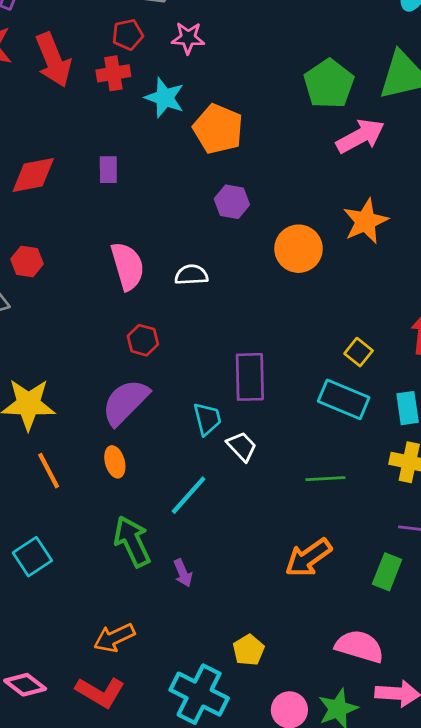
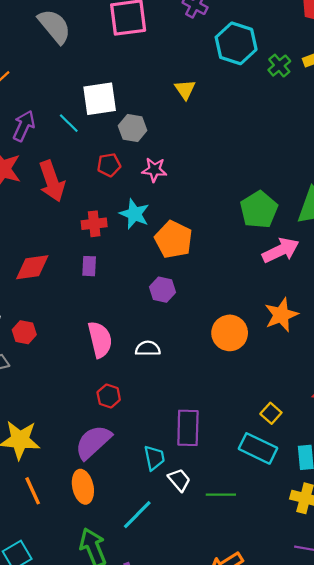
red cross: (113, 73) -> (94, 224), moved
purple hexagon: (232, 202) -> (163, 290), moved
orange ellipse: (115, 462) -> (83, 487), size x1.4
green line: (325, 479) -> (221, 495), moved

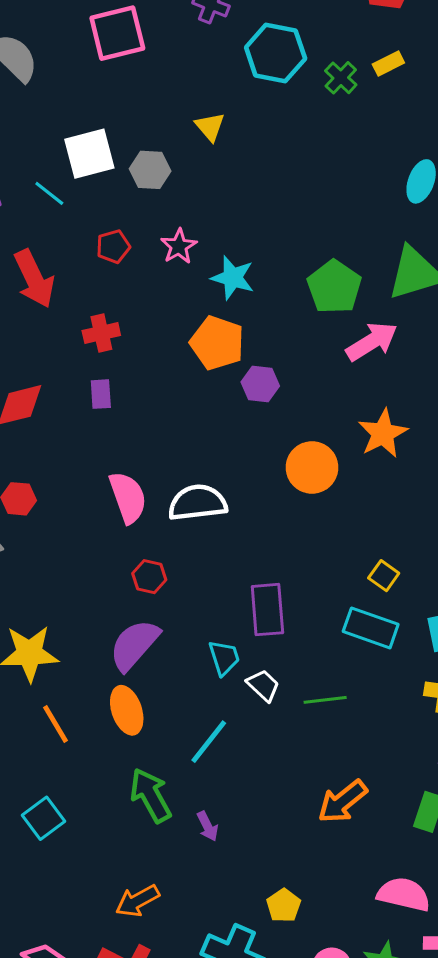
gray hexagon: (133, 128) -> (150, 170), moved
pink star: (154, 170) -> (179, 246), turned -30
cyan star: (134, 214) -> (233, 278), moved
purple hexagon: (163, 290) -> (260, 384), moved
white semicircle: (148, 349) -> (198, 503), size x1.6

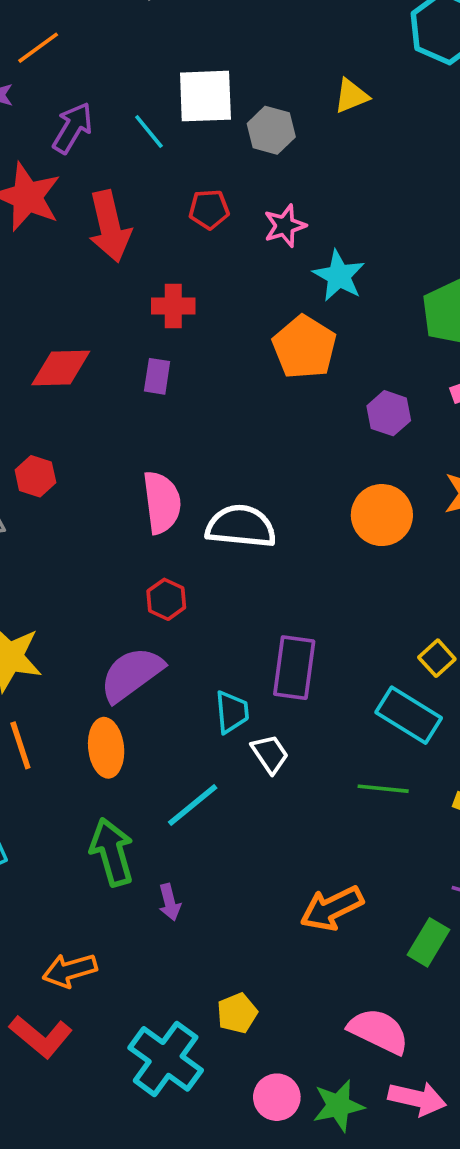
yellow triangle: (210, 127) -> (351, 96), turned 36
purple hexagon: (260, 384) -> (389, 413), moved
green line: (325, 700) -> (383, 789), moved

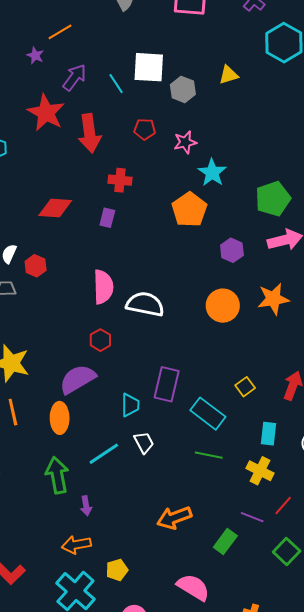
cyan rectangle: (409, 715) -> (208, 414), moved
white trapezoid: (270, 754) -> (144, 443), moved
orange arrow: (70, 970) -> (76, 545), moved

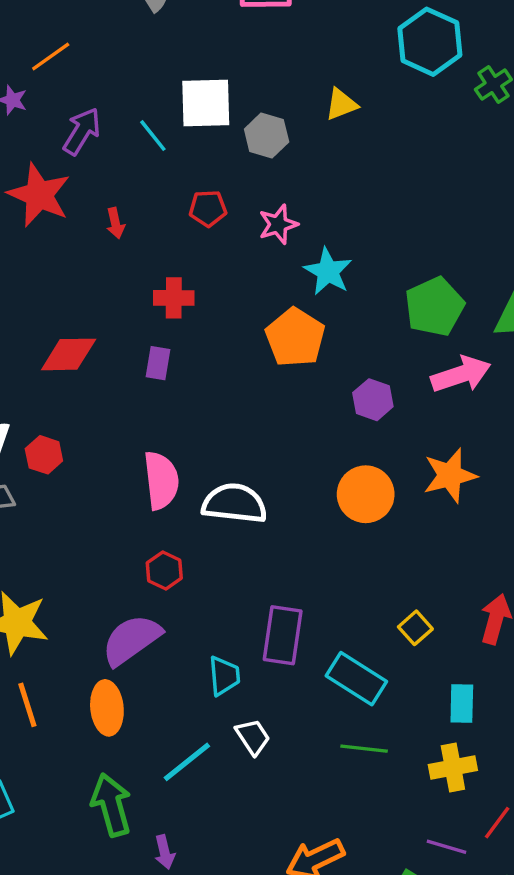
red arrow: (89, 133) -> (115, 223), size x0.5
yellow cross: (260, 471) -> (453, 767), turned -32

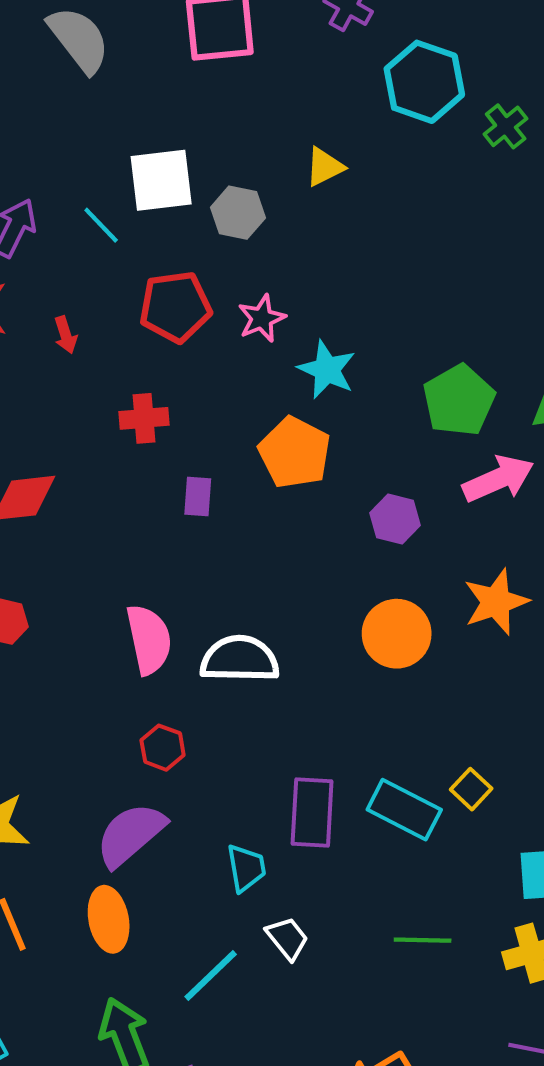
red pentagon: (208, 208) -> (175, 307), size x1.6
purple rectangle: (158, 363) -> (198, 497), moved
cyan rectangle: (356, 679) -> (404, 810), moved

